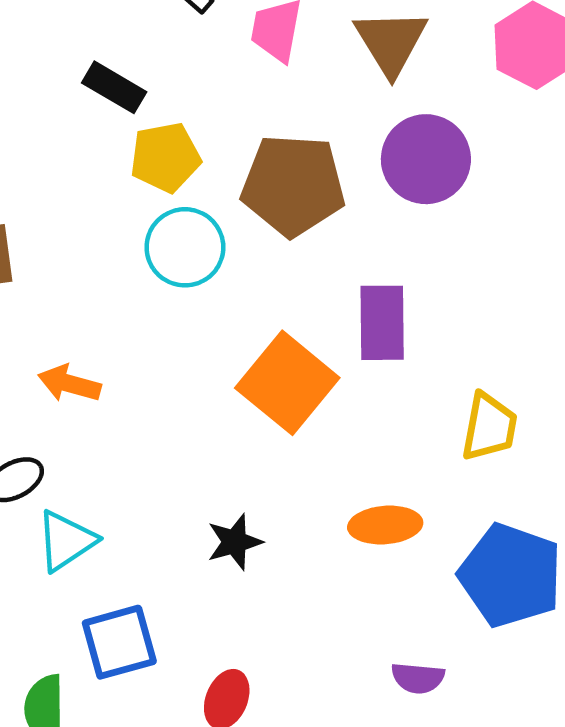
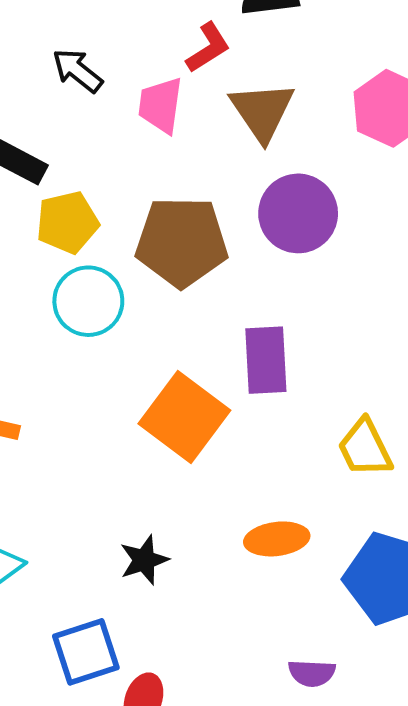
yellow trapezoid: (489, 427) -> (365, 448), turned 146
blue square: (119, 642) -> (86, 652), moved

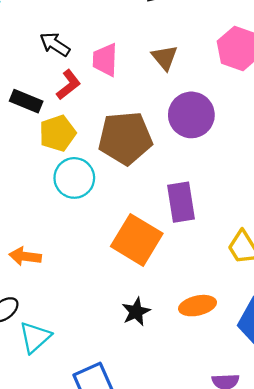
red L-shape: (208, 48) -> (69, 85), moved
brown triangle: (262, 111) -> (165, 57), size x0.7
black star: (144, 560) -> (136, 312), moved

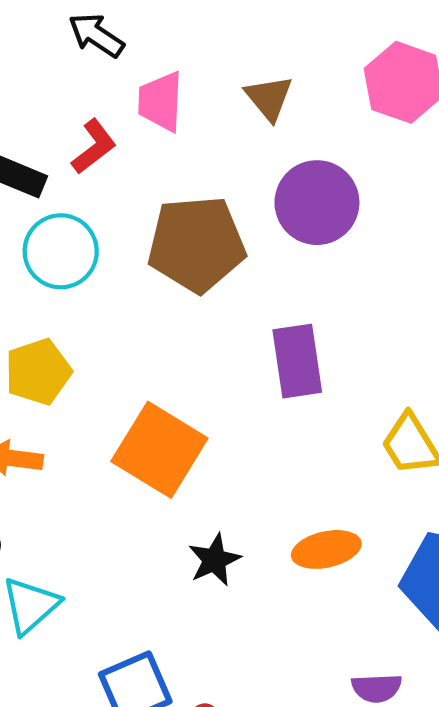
black arrow: (55, 44) -> (96, 35), moved
yellow pentagon: (58, 133) -> (38, 372), moved
cyan circle: (74, 178) -> (61, 251), moved
orange square: (137, 240) -> (159, 450), moved

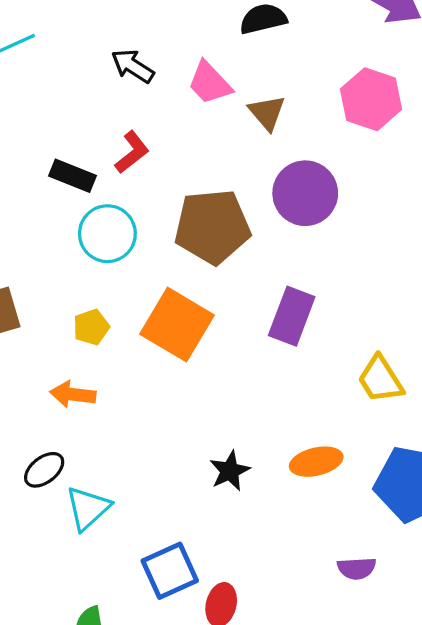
pink trapezoid: (161, 101) -> (210, 83), moved, turned -45
purple rectangle: (297, 361) -> (292, 316), turned 30
yellow pentagon: (38, 372) -> (91, 327), size x0.7
orange square: (159, 450) -> (177, 325), moved

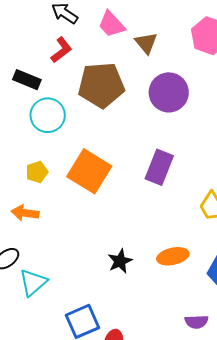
red L-shape: (132, 152) -> (61, 50), moved
brown pentagon: (212, 227) -> (101, 85), moved

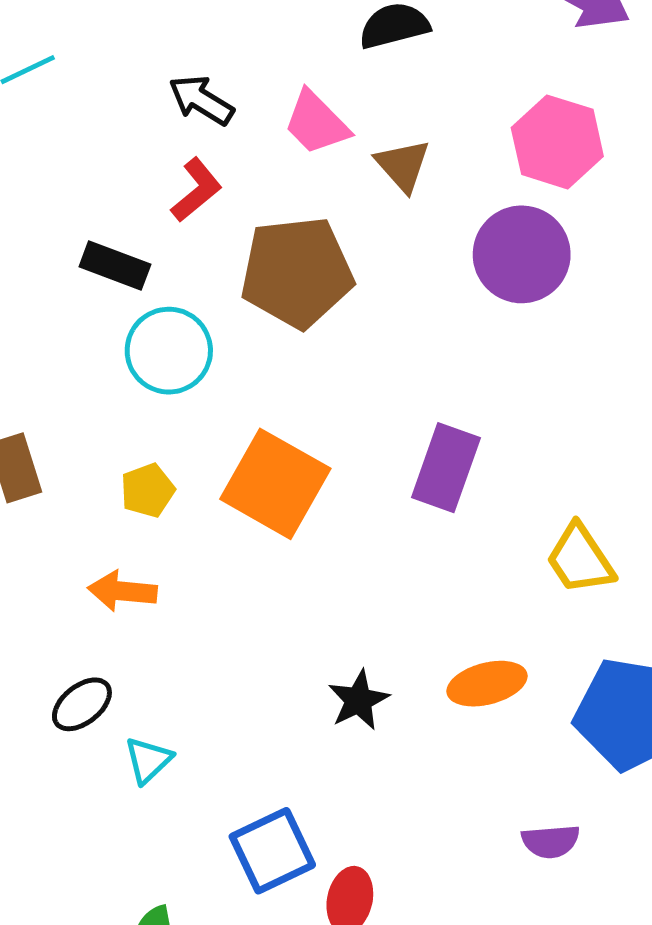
purple circle: (169, 92) -> (522, 254), moved
cyan triangle: (33, 282) -> (148, 760), size x0.7

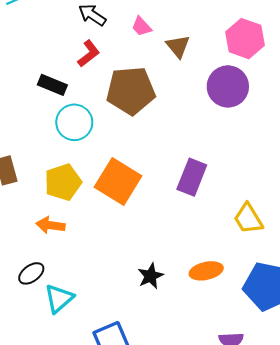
pink trapezoid: (316, 123) -> (141, 27), size x0.7
yellow pentagon: (148, 490) -> (63, 182), size x1.6
cyan triangle: (148, 760) -> (59, 298), size x1.4

